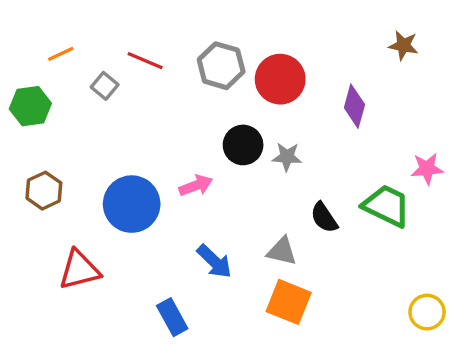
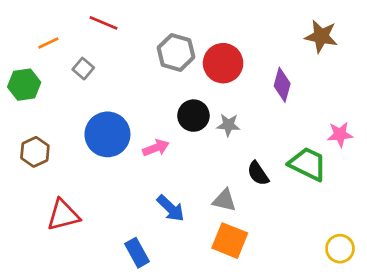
brown star: (403, 45) -> (321, 36), size x1.4
red line: (145, 61) -> (103, 23), moved
blue circle: (132, 204) -> (107, 134), moved

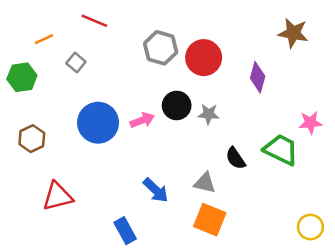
pink arrow: (156, 148) -> (142, 120), moved

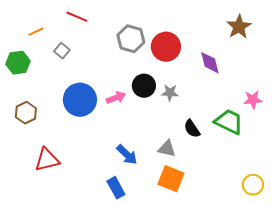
brown star: (293, 33) -> (239, 27), turned 30
purple diamond: (258, 77) -> (210, 63), turned -30
blue rectangle: (125, 231) -> (116, 188), moved

